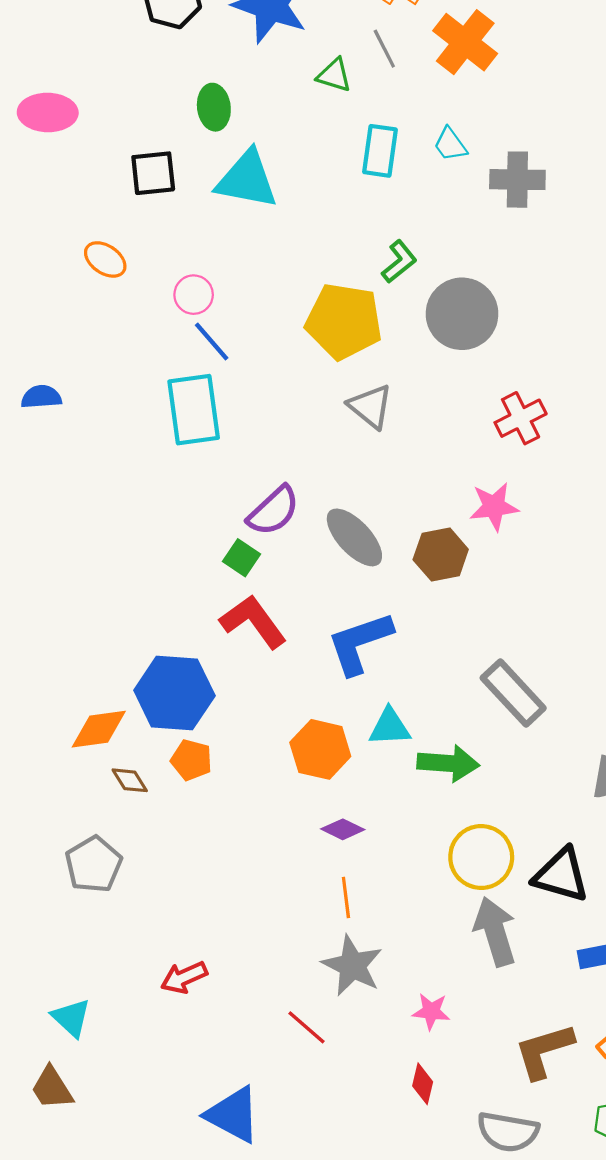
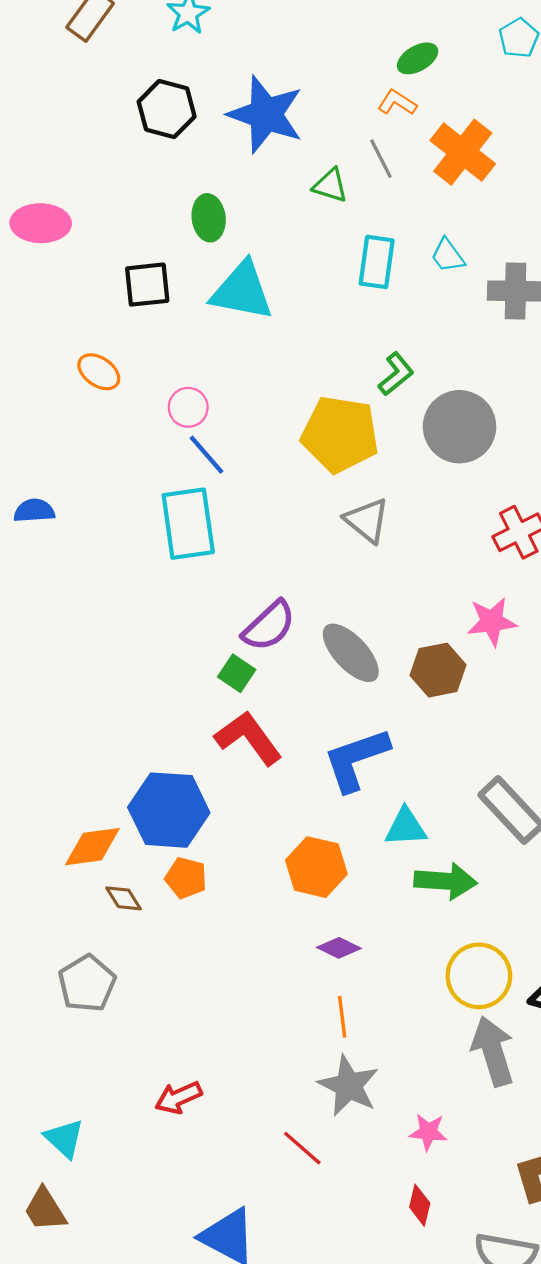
cyan triangle: (390, 727) -> (406, 827), moved

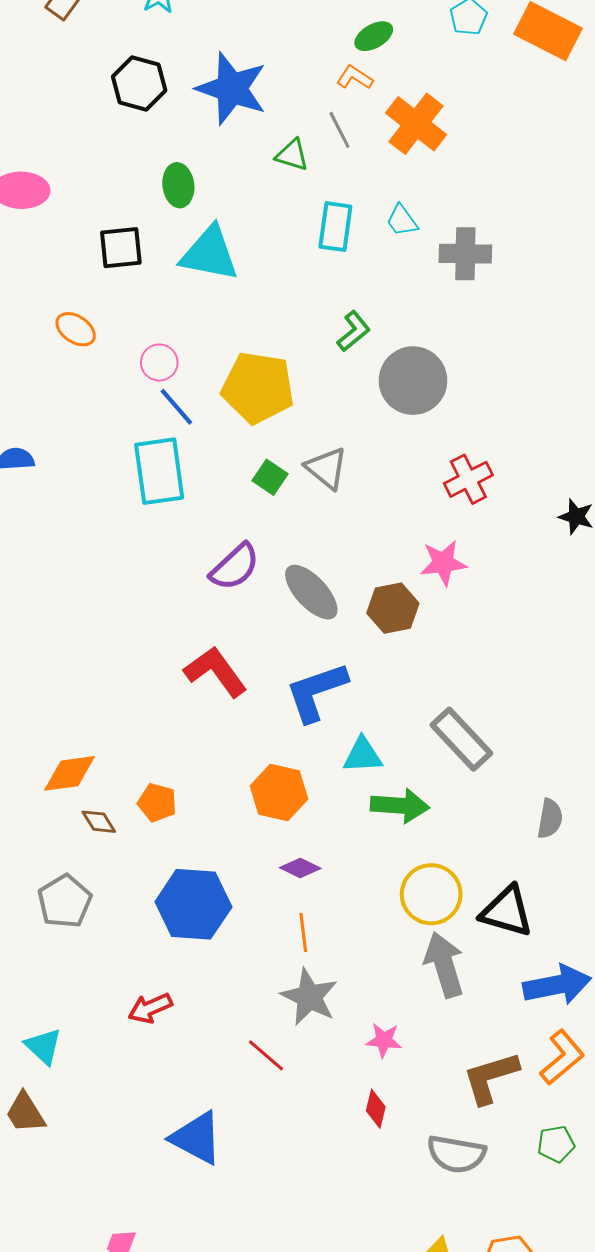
yellow pentagon: (340, 434) -> (258, 388), moved
green square: (237, 673) -> (270, 477), moved
blue hexagon: (169, 810) -> (193, 904), moved

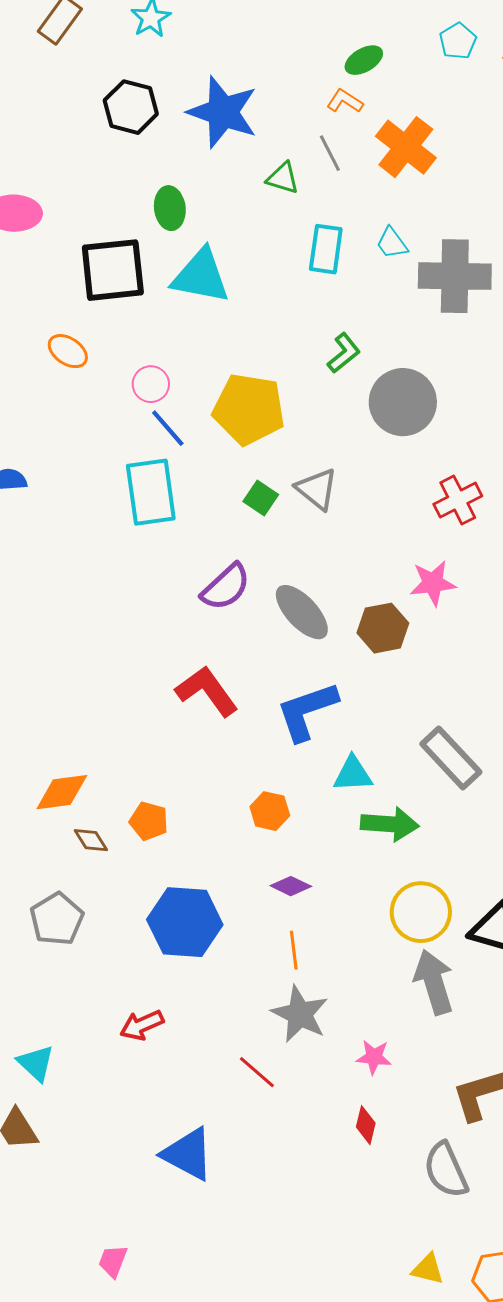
black square: (121, 248) -> (113, 270), size x1.5
gray cross: (465, 254) -> (455, 276), size x1.4
orange hexagon: (279, 792) -> (270, 811), size x0.7
gray semicircle: (456, 1154) -> (446, 1170), turned 56

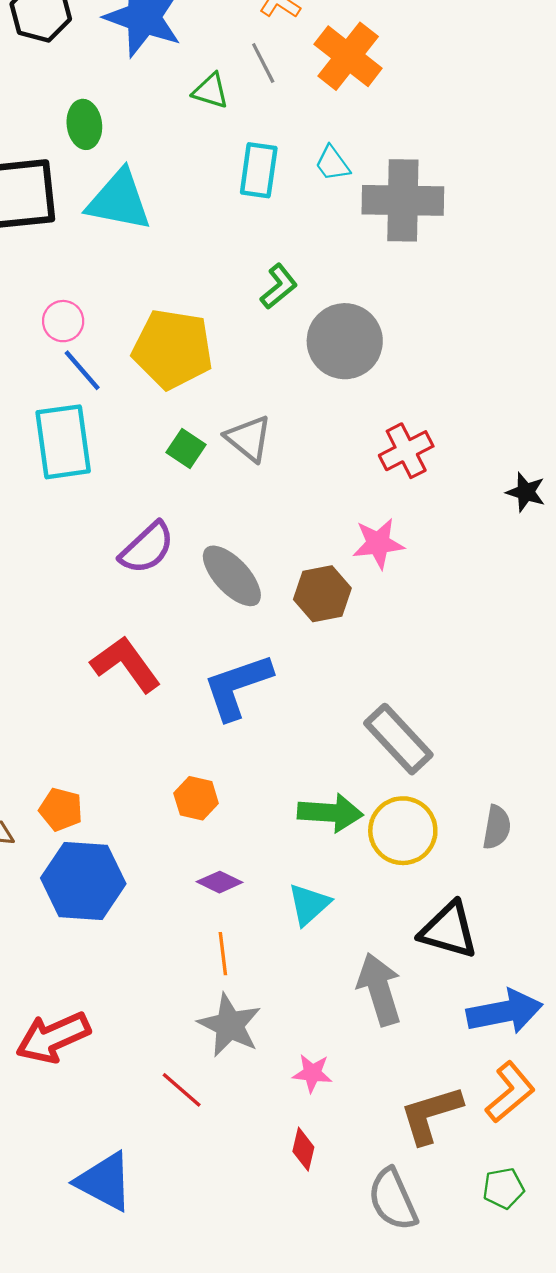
cyan triangle: (353, 774) -> (309, 904), moved, turned -39
yellow circle: (421, 912) -> (403, 831), moved
blue hexagon: (185, 922) -> (83, 881), moved
red arrow: (142, 1025) -> (53, 1037), size x1.5

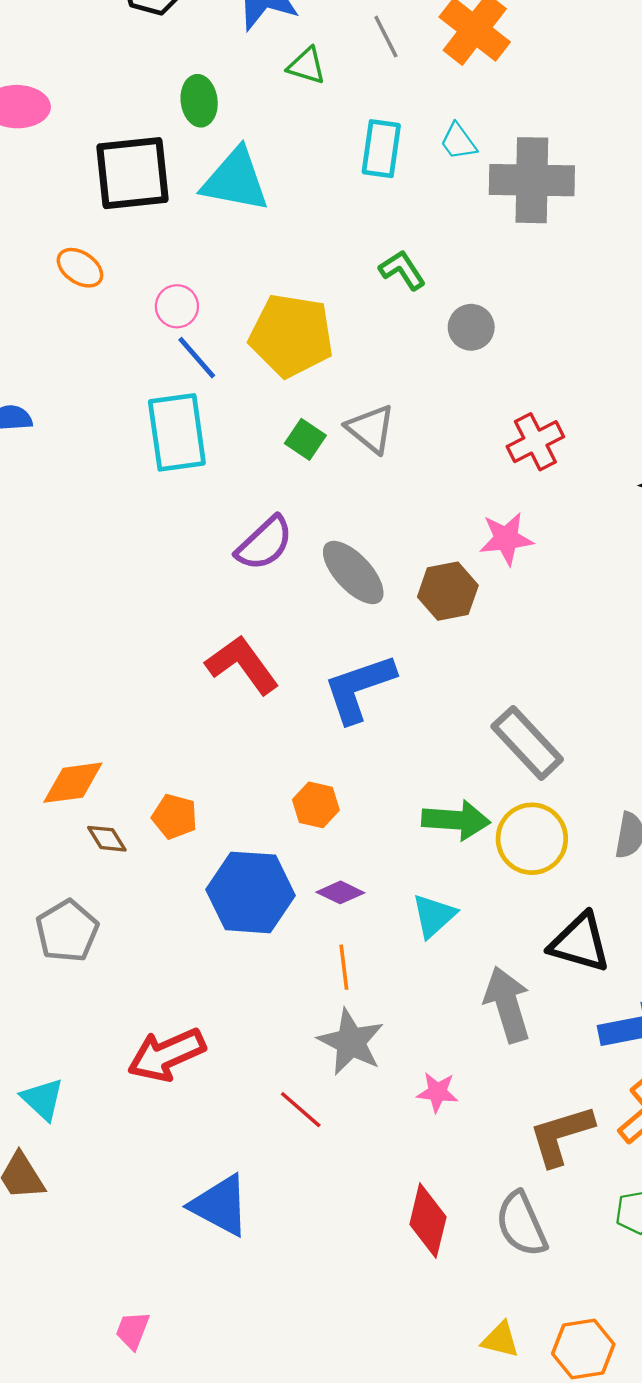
green triangle: (211, 91) -> (307, 66), moved
green L-shape: (279, 286) -> (402, 270), turned -84
gray circle: (345, 341) -> (471, 327), size x0.6
blue hexagon: (83, 881) -> (250, 892), moved
red diamond: (303, 1149) -> (428, 1221), moved, size x1.6

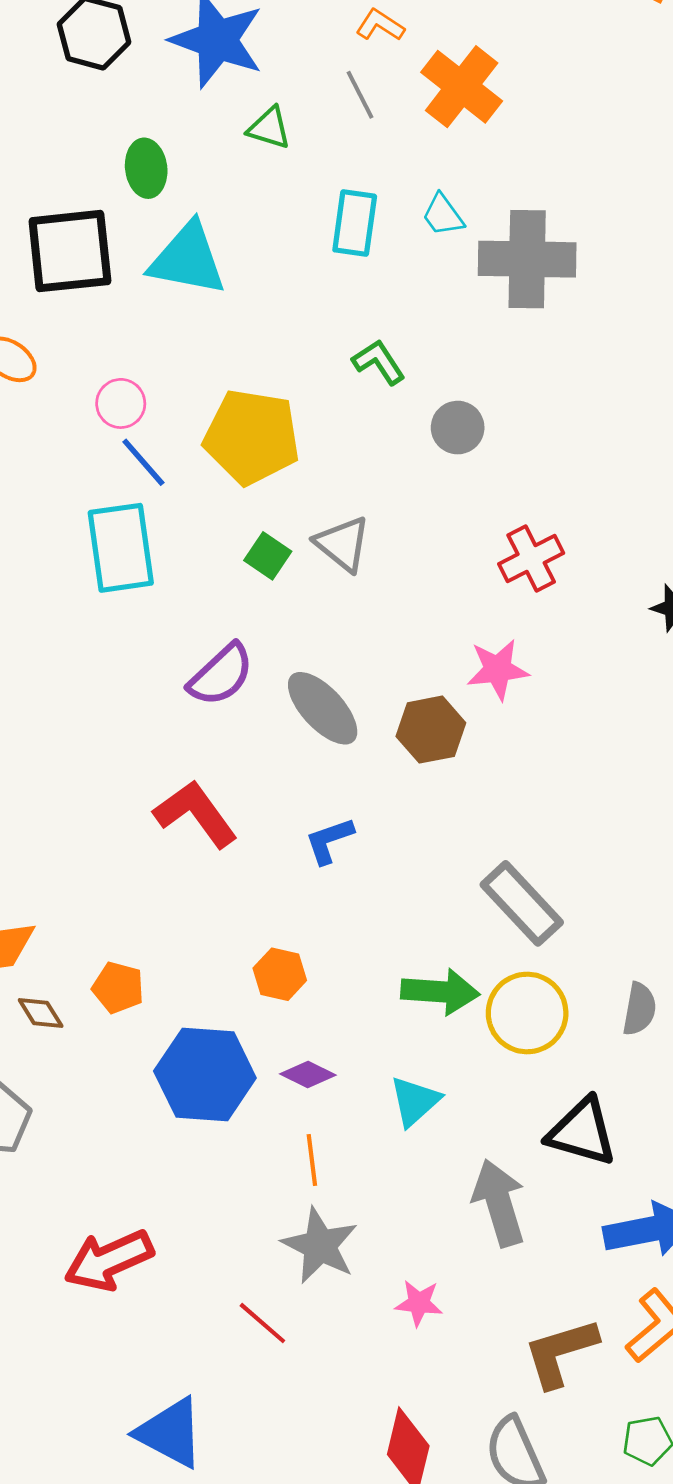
blue L-shape: (359, 688) -> (329, 841), size x0.6

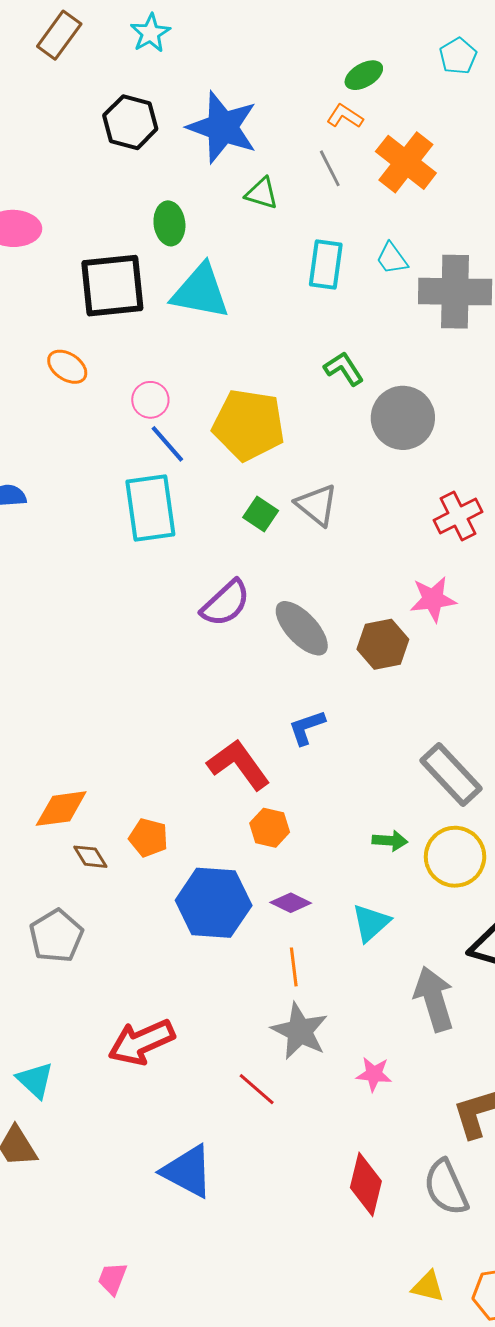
gray circle: (458, 428) -> (403, 418), size x1.6
red L-shape: (196, 814) -> (239, 765), moved
green arrow: (440, 992) -> (390, 841), size x0.6

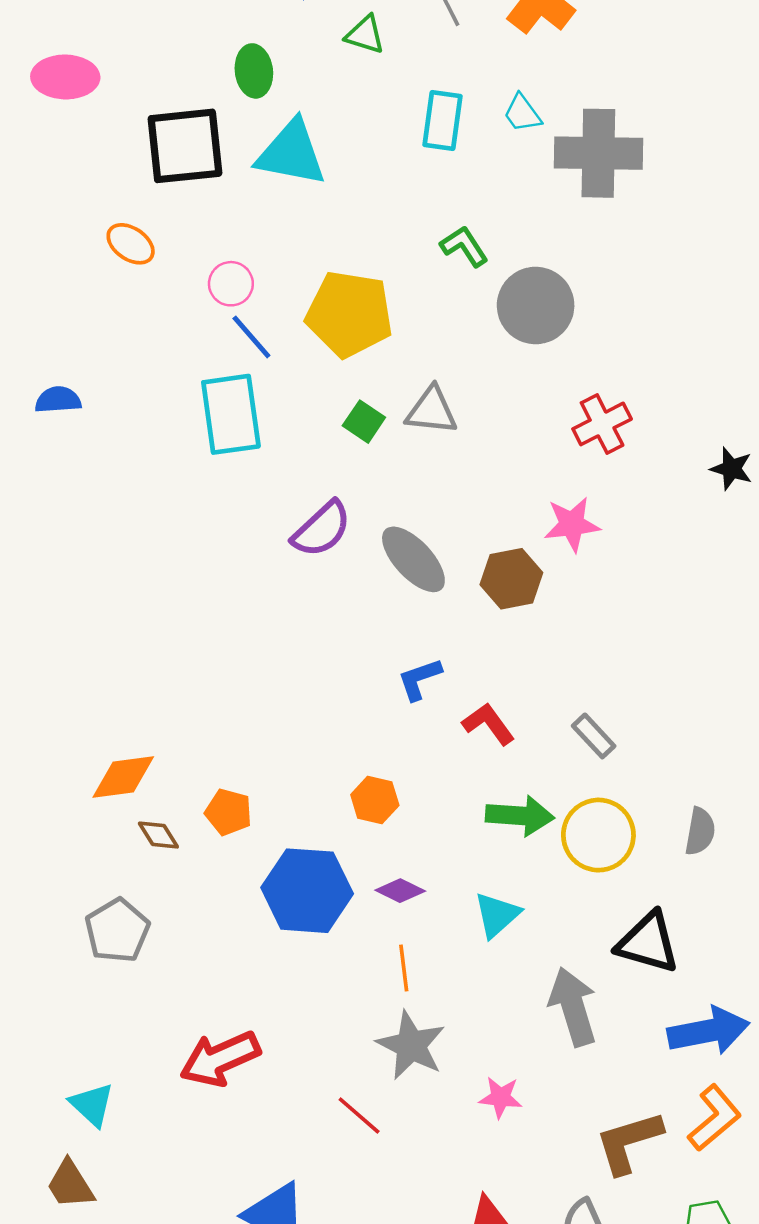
gray triangle: (317, 505) -> (432, 411), turned -33
red L-shape: (239, 765) -> (488, 724), moved, size x0.7
gray rectangle: (451, 775) -> (594, 736), size x0.6
green arrow: (390, 841) -> (520, 816), size x1.6

